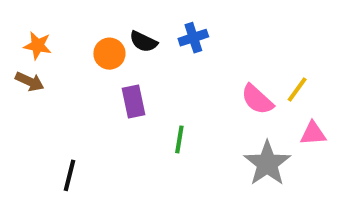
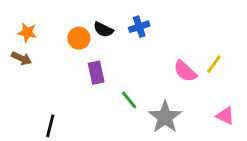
pink triangle: (313, 133) -> (225, 116), moved, turned 30
green line: (179, 139) -> (129, 100), turned -48
gray star: (267, 163) -> (165, 117), moved

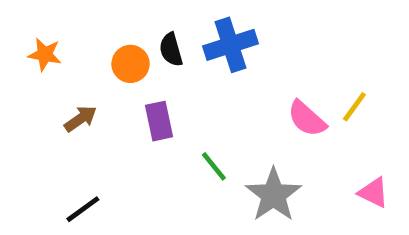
blue cross: (139, 27) -> (231, 45), size x1.5
black semicircle: (103, 30) -> (171, 50), turned 48
brown arrow: (21, 58) -> (80, 119), moved, turned -60
black line: (50, 126) -> (83, 209), turned 40

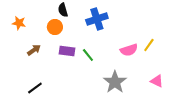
black semicircle: (171, 50) -> (63, 10), moved
pink semicircle: (307, 119) -> (129, 50), turned -60
purple rectangle: (159, 121) -> (67, 51), turned -70
green line: (214, 166) -> (88, 55), moved

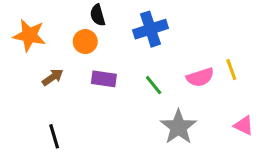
orange star: (19, 23) -> (29, 35), size x1.5
yellow line: (149, 45) -> (231, 70), turned -56
green line: (88, 55) -> (154, 85), moved
black line: (35, 88) -> (54, 136), turned -70

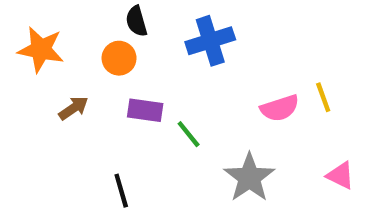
green line: (154, 85) -> (189, 134), moved
black line: (54, 136) -> (121, 191), moved

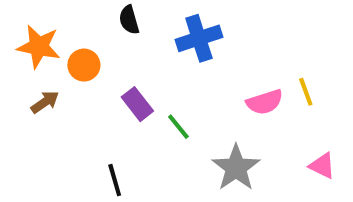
orange circle: (119, 58) -> (84, 65), moved
brown arrow: (73, 108) -> (45, 102), moved
purple rectangle: (145, 110) -> (137, 104), turned 44

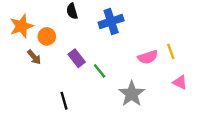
orange star: (39, 47) -> (22, 26), turned -30
brown arrow: (45, 102) -> (34, 57), moved, turned 84
pink triangle: (322, 166) -> (180, 82), moved

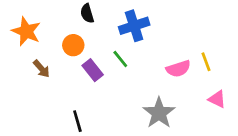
orange star: (22, 26) -> (26, 31), turned -30
orange circle: (47, 36) -> (73, 45), moved
green line: (100, 71) -> (120, 59), moved

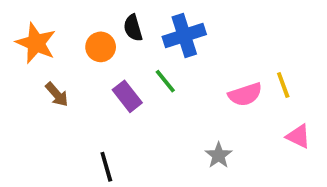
black semicircle: (87, 13) -> (133, 28), moved
orange circle: (73, 45) -> (101, 47), moved
gray star: (159, 113) -> (219, 155), size x0.6

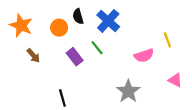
blue cross: (184, 35) -> (108, 21), turned -30
yellow line: (283, 85) -> (167, 40), moved
gray star: (219, 155) -> (128, 91), size x1.5

